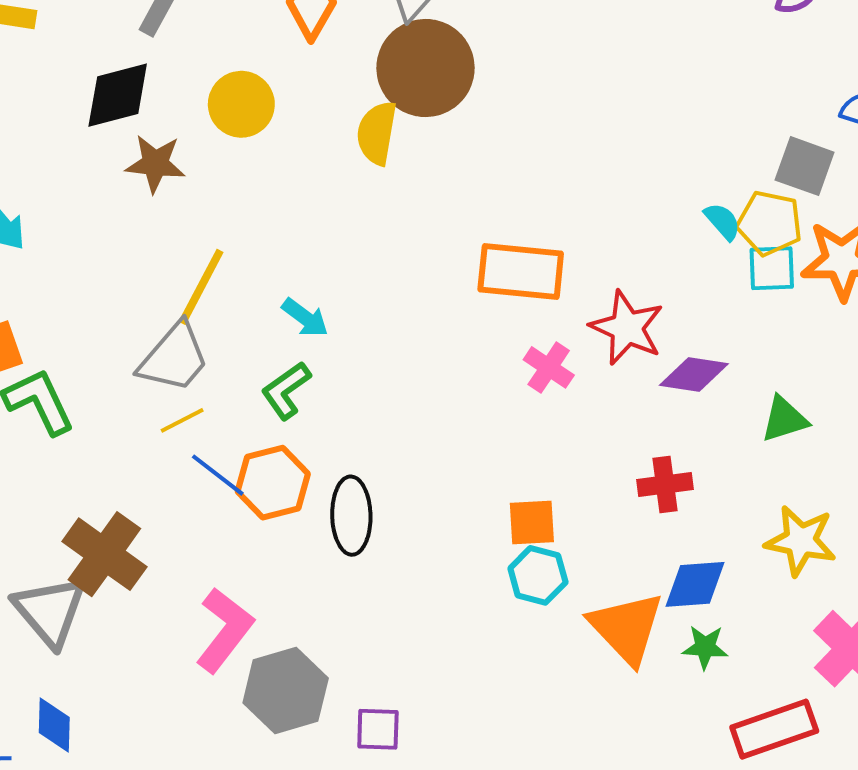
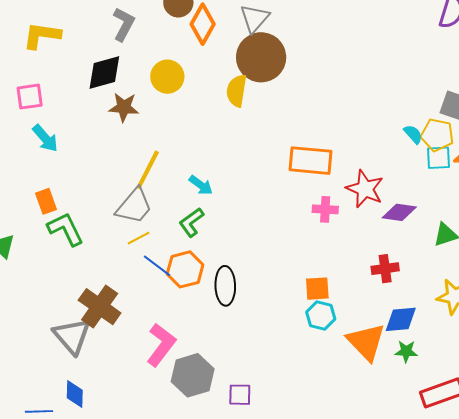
pink cross: (549, 367) -> (325, 209), turned -30

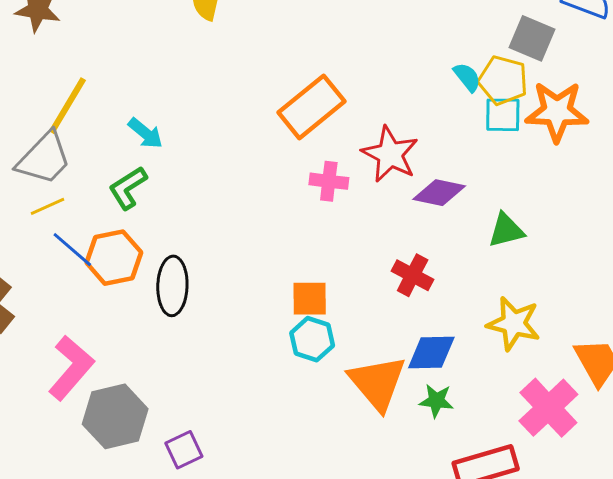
orange rectangle: (311, 161) -> (311, 107), turned -48
red cross: (385, 269) -> (413, 275), turned 32
purple square: (240, 395) -> (184, 450), turned -30

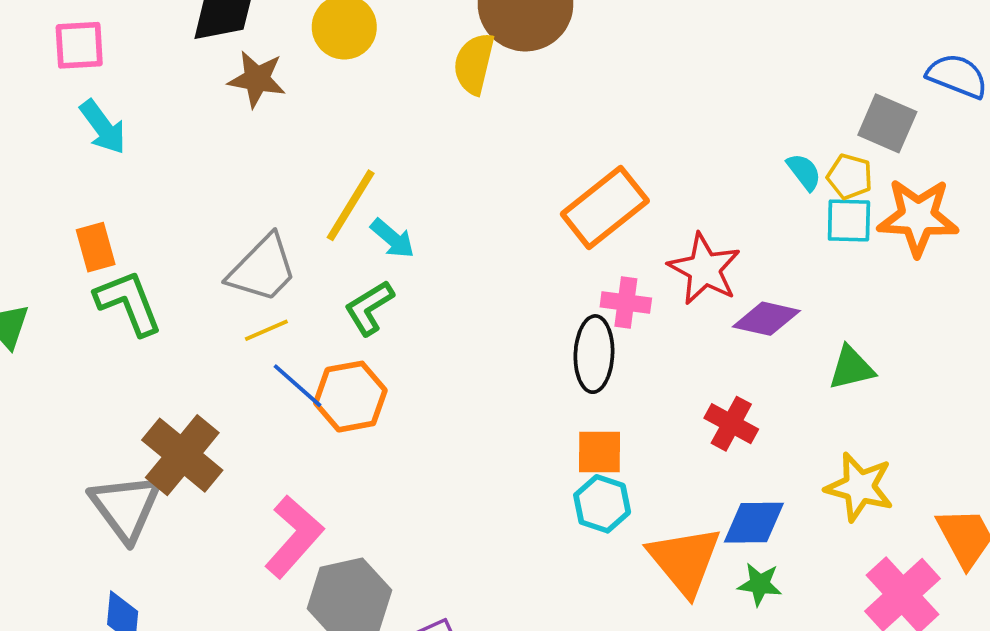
yellow pentagon: (503, 80) -> (850, 177), size x0.7
yellow line: (67, 106) -> (351, 205), moved
black ellipse: (172, 286) -> (594, 354), moved

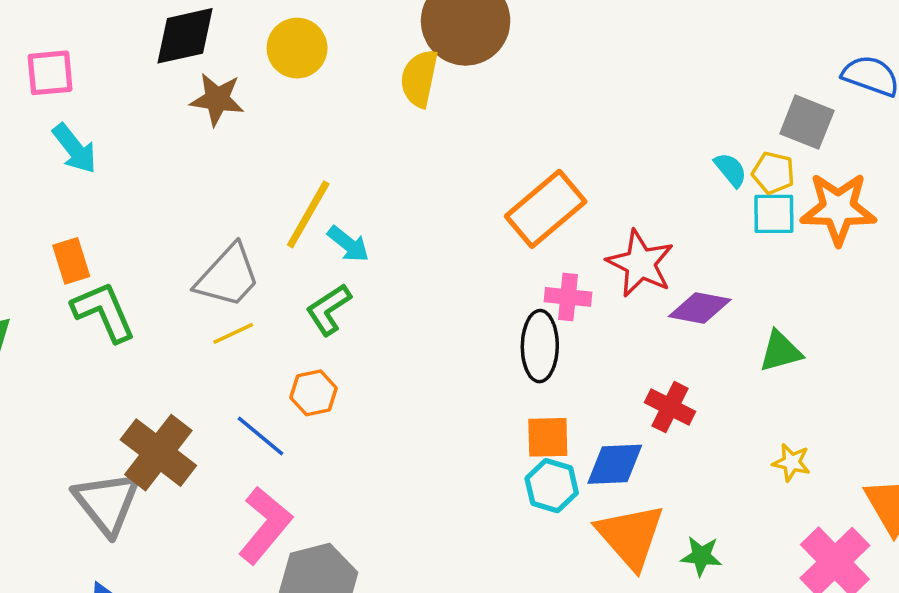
blue line: (297, 386) -> (261, 436), moved
orange hexagon: (350, 397) -> (314, 393), size x0.7
yellow star: (859, 487) -> (791, 462), size x0.6
blue diamond: (754, 523) -> (615, 464), moved

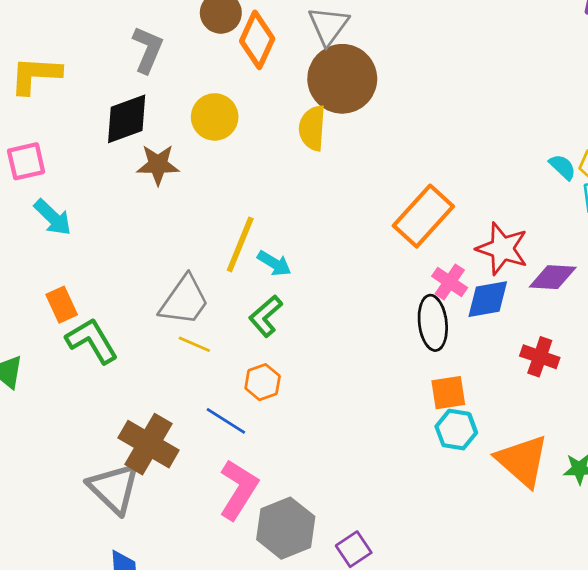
pink cross: (568, 297) -> (450, 282), turned 36
yellow line: (233, 333) -> (194, 344), turned 56
blue diamond: (615, 464) -> (488, 299), moved

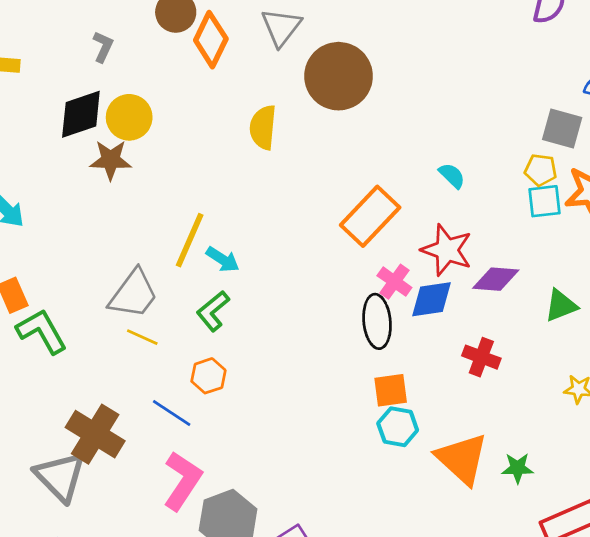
gray L-shape: (148, 50) -> (103, 47), size x0.7
brown circle: (342, 79) -> (339, 76), moved
yellow circle: (215, 117) -> (129, 117), moved
cyan semicircle: (562, 167) -> (452, 176), moved

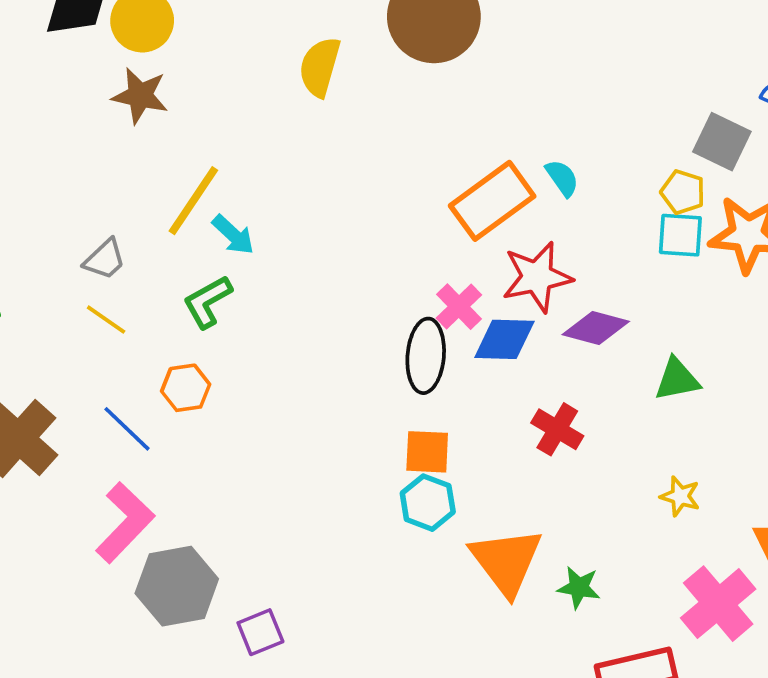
brown star: (111, 160) -> (140, 96), moved
orange rectangle: (370, 216) -> (492, 201), moved
red star: (447, 250) -> (537, 277), turned 30
gray trapezoid: (133, 294) -> (105, 259), size x0.6

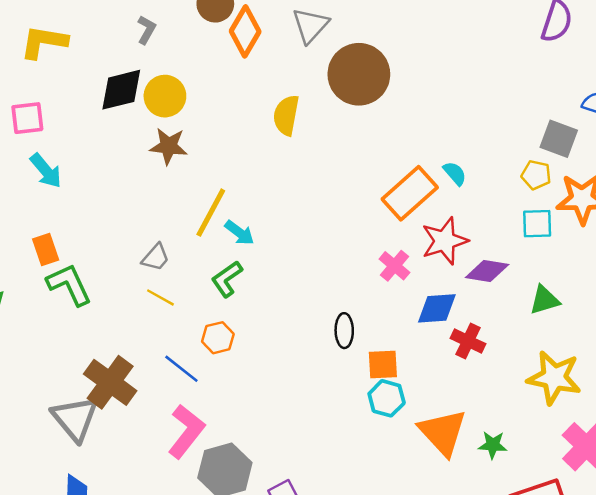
cyan square: (680, 235) -> (537, 224), moved
blue diamond: (504, 339) -> (437, 308), moved
black ellipse: (426, 356) -> (344, 331), moved, size x0.7
yellow star: (680, 496) -> (554, 378), size x2.0

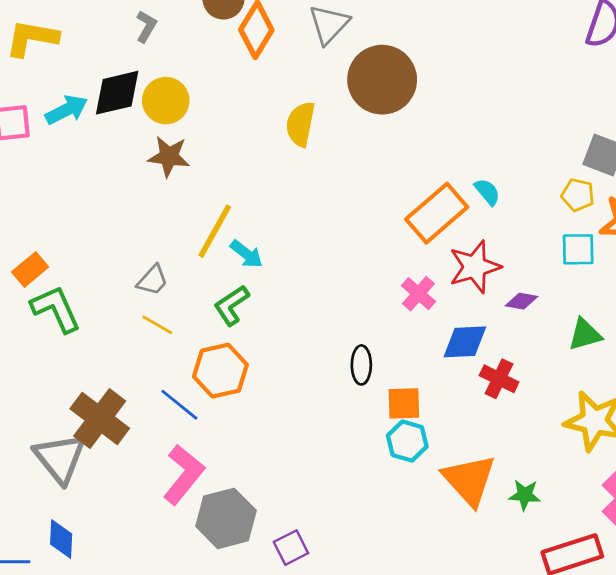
cyan arrow: (46, 171) -> (67, 110), moved, turned -78
orange rectangle: (46, 250) -> (30, 269), turned 68
purple diamond: (487, 271) -> (521, 301), size x0.7
orange hexagon: (218, 338) -> (220, 371), size x1.5

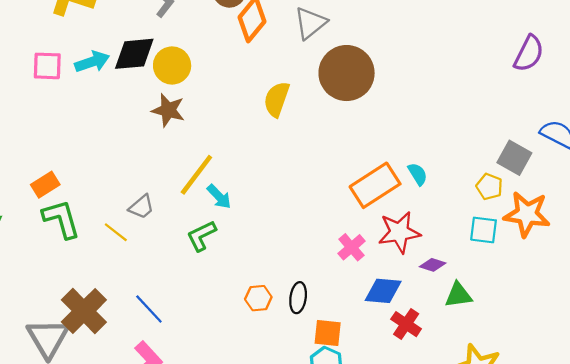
yellow line: (157, 325) -> (116, 232), moved
green triangle: (585, 334) -> (458, 295), moved
orange hexagon: (220, 371) -> (258, 298), moved, size x0.6

